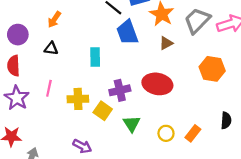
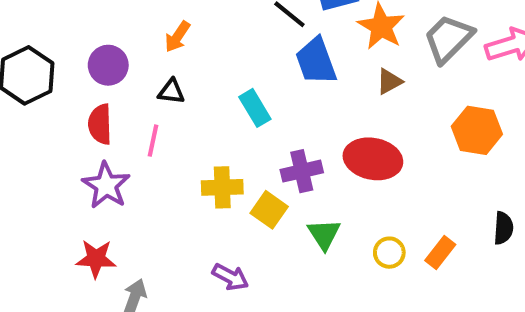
cyan rectangle: (95, 57) -> (255, 108), turned -30
pink line: (49, 88) -> (153, 141), moved

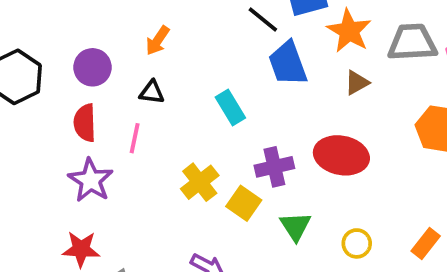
gray trapezoid: (448, 39) -> (412, 42), turned 42
yellow cross: (222, 187) -> (200, 182), turned -36
orange rectangle: (440, 253) -> (426, 243), moved

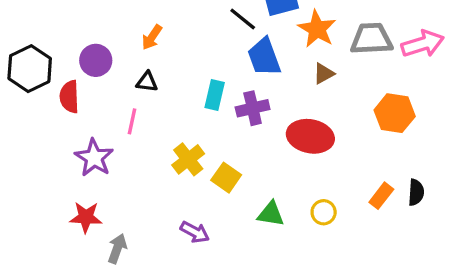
cyan rectangle: (230, 108) -> (215, 95), turned 44
red semicircle: (85, 123) -> (69, 97), moved
purple cross: (274, 167) -> (253, 108), moved
green triangle: (295, 226) -> (271, 214), moved, turned -48
orange rectangle: (426, 243) -> (381, 196), moved

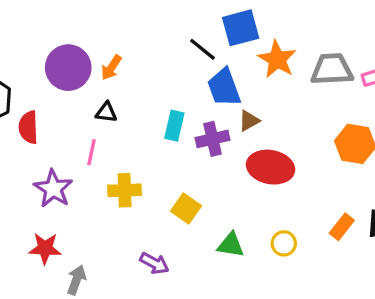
purple circle: (96, 60) -> (68, 68), moved, size x1.4
brown triangle: (324, 74) -> (249, 121), moved
yellow cross: (188, 159) -> (125, 190), moved, turned 36

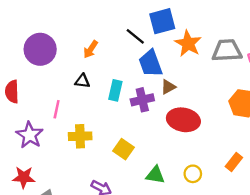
orange arrow: (111, 68) -> (91, 49), moved
black triangle: (106, 112) -> (82, 81), moved

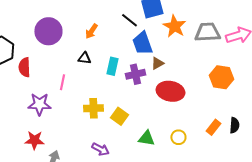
purple star: (30, 135) -> (39, 104), turned -30
yellow cross: (80, 136) -> (93, 108), moved

